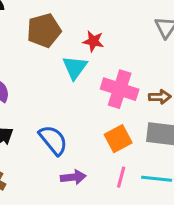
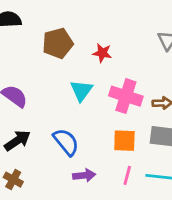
cyan triangle: (75, 67) -> (81, 91), moved
orange square: (118, 139) -> (124, 141), turned 30

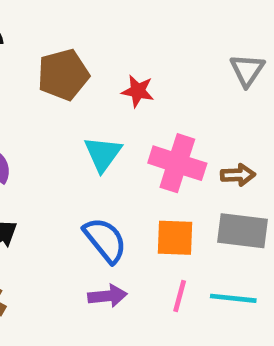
blue semicircle: (66, 142) -> (105, 240), moved

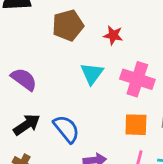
blue semicircle: (105, 240) -> (66, 129), moved

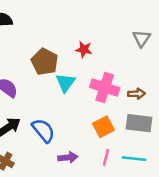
brown pentagon: (68, 25) -> (45, 62), moved, turned -30
orange square: (136, 125) -> (103, 127), turned -30

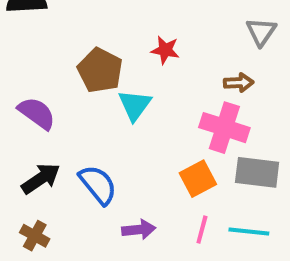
pink cross: (105, 88) -> (224, 128), moved
brown arrow: (137, 94) -> (239, 83), moved

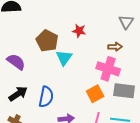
blue semicircle: (98, 185) -> (46, 97), turned 50

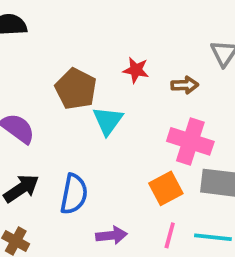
brown arrow: (115, 47) -> (185, 85), moved

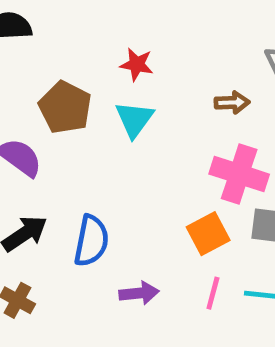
red star: (136, 70) -> (137, 64), moved
brown pentagon: (76, 89) -> (65, 107), moved
cyan triangle: (108, 121) -> (134, 119), moved

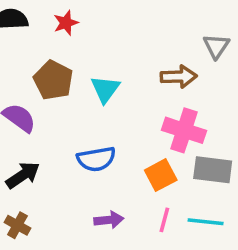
red star: (137, 64) -> (66, 23), moved, turned -30
brown arrow: (232, 103) -> (179, 77), size x1.4
blue semicircle: (91, 241) -> (96, 159), moved, turned 69

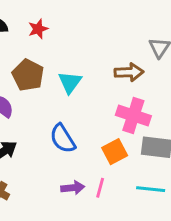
blue semicircle: (96, 159) -> (63, 139), turned 68
pink line: (164, 220) -> (100, 188), moved

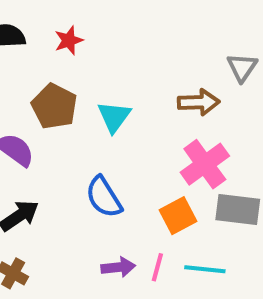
pink cross: (133, 116) -> (205, 164), turned 36
cyan line: (151, 189) -> (205, 269), moved

